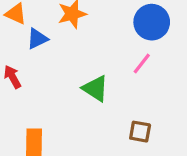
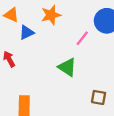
pink line: (142, 64) -> (82, 38), moved

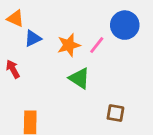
orange star: (51, 15) -> (69, 45), moved

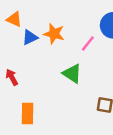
orange star: (69, 45) -> (54, 34), moved, turned 30
red arrow: (13, 69) -> (12, 77), moved

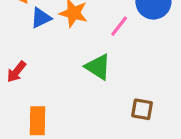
red arrow: (12, 77) -> (16, 72), turned -112

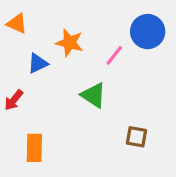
blue triangle: (41, 18) -> (38, 63), moved

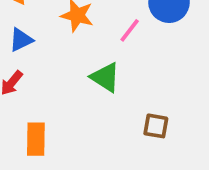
blue triangle: (38, 63) -> (21, 40), moved

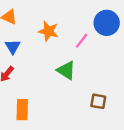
blue triangle: (21, 40) -> (13, 47), turned -35

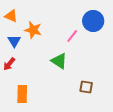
orange star: (48, 31) -> (33, 30), moved

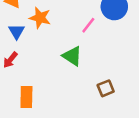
brown square: (86, 87) -> (106, 88), turned -32

